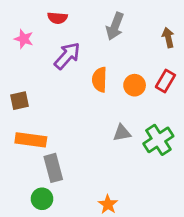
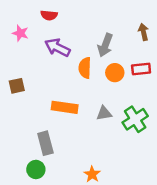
gray arrow: (115, 26) -> (105, 45), moved
purple arrow: (67, 56) -> (57, 48), turned -105
red rectangle: (165, 81) -> (141, 69), turned 54
orange rectangle: (31, 140) -> (65, 107), moved

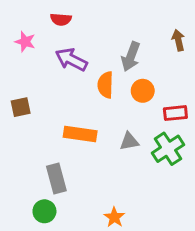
red rectangle: (141, 69) -> (175, 113), moved

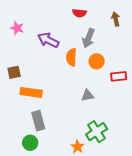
red semicircle: (61, 19) -> (79, 13), moved
brown arrow: (178, 40) -> (116, 19), moved
orange rectangle: (80, 134) -> (31, 92), moved
green cross: (168, 149) -> (97, 132), moved

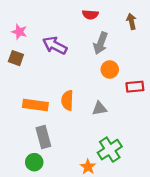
orange semicircle: (71, 57) -> (67, 100), moved
brown square: (14, 72) -> (16, 58), moved, turned 32

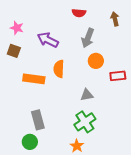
orange semicircle: (67, 100) -> (59, 69), moved
orange rectangle: (35, 105) -> (34, 79), moved
green cross: (110, 150) -> (85, 122), moved

